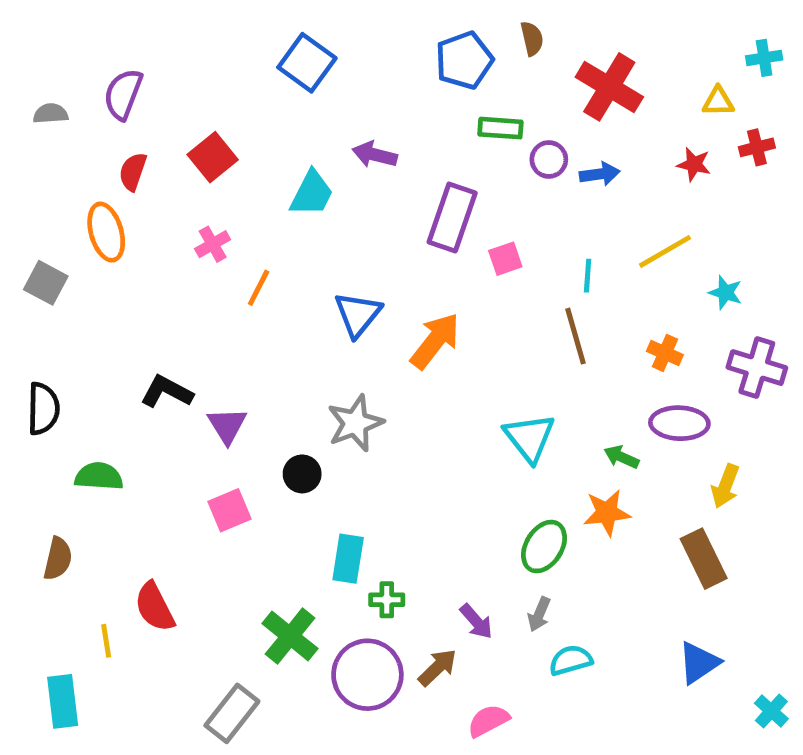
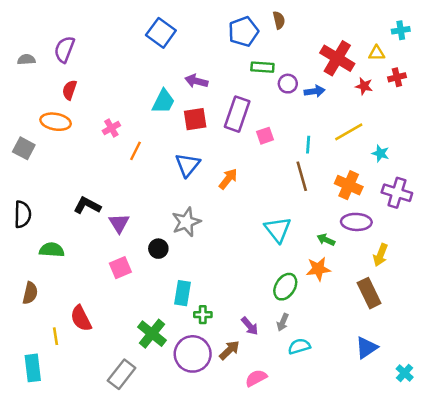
red cross: (609, 87) -> (337, 58), moved
red square: (213, 157) -> (195, 119), moved, turned 30
orange ellipse: (106, 232) -> (56, 122), turned -64
orange arrow: (435, 341) -> (228, 179), size x0.7
orange cross: (665, 353) -> (349, 185), size x1.5

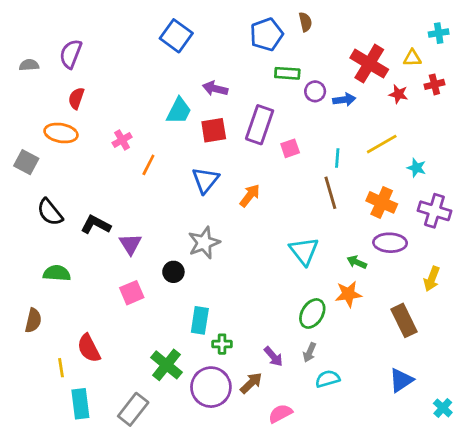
black semicircle: (23, 214) -> (50, 212), moved, turned 140
yellow arrow: (380, 255) -> (432, 279), moved
cyan rectangle: (33, 368) -> (80, 404), moved

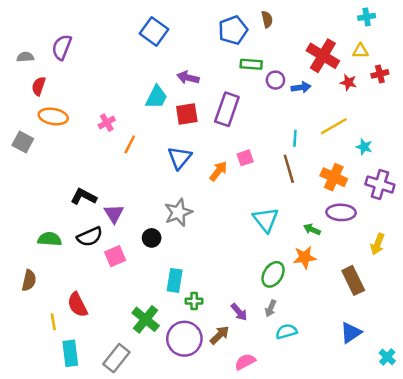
cyan cross: (439, 33) -> (367, 17), moved
red semicircle: (76, 98) -> (39, 86), moved
pink square: (290, 148) -> (245, 158), moved
black semicircle: (50, 212) -> (90, 237), moved, turned -75

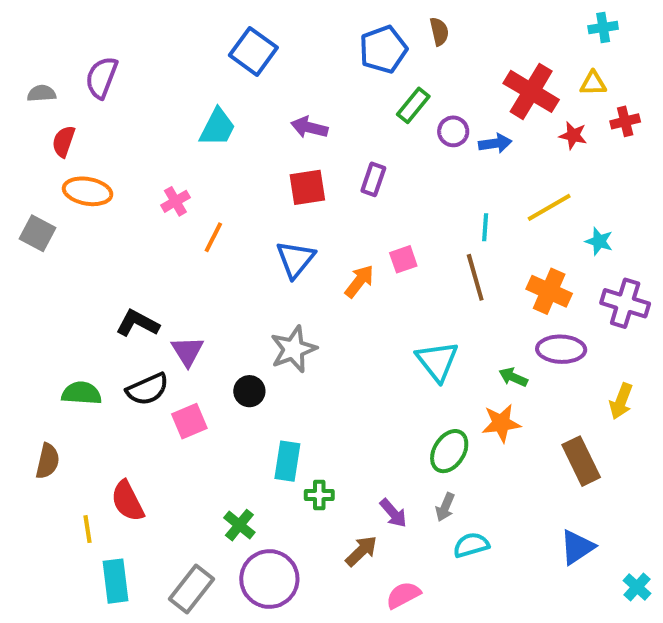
green rectangle: (251, 64) -> (413, 105), turned -55
cyan trapezoid: (156, 97) -> (217, 127), moved
purple rectangle: (227, 109) -> (373, 179), size x0.6
green cross: (146, 319) -> (239, 525), size x0.7
purple circle: (184, 339) -> (269, 579), moved

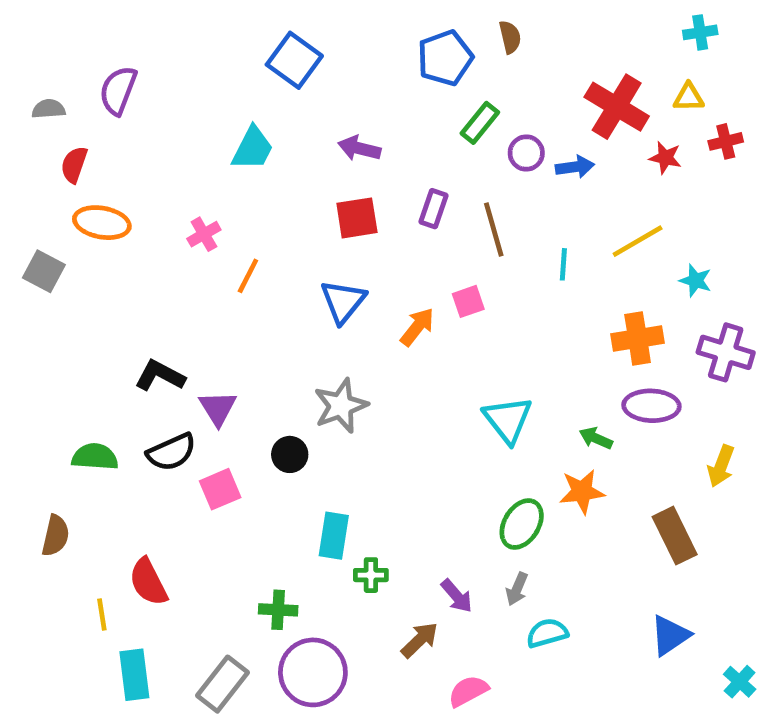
brown line: (475, 277) -> (494, 230), moved
orange cross: (549, 291) -> (638, 339), turned -33
green cross: (239, 525) -> (278, 610), turned -36

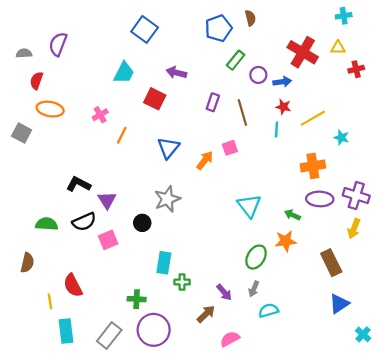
red star: (665, 158) -> (283, 107), moved
red square: (357, 218) -> (155, 99), moved, turned 35
purple cross: (726, 352) -> (356, 196), moved
blue triangle: (670, 635) -> (339, 304), moved

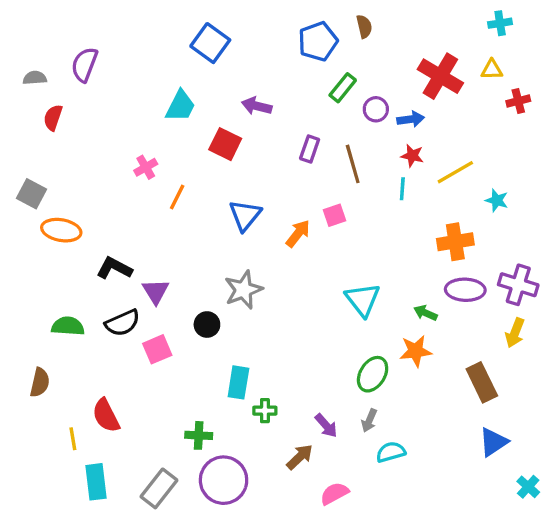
orange ellipse: (50, 109) -> (61, 230), moved

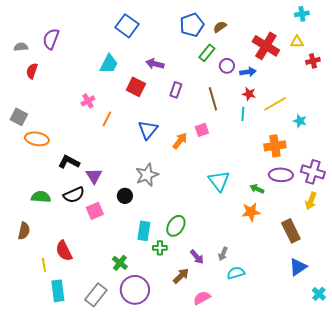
brown semicircle: (364, 26) -> (220, 27), moved, turned -112
purple rectangle: (310, 149) -> (176, 90), moved
green ellipse: (373, 374) -> (176, 226), moved
green cross: (199, 435) -> (120, 263), turned 35

